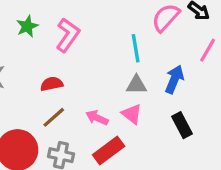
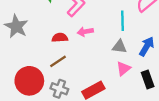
pink triangle: (132, 114) -> (123, 69), moved, turned 35
pink arrow: (97, 118) -> (85, 32), moved, turned -42

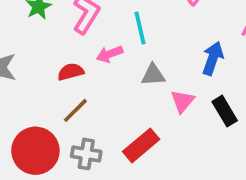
cyan line: (122, 21) -> (140, 28), moved
gray triangle: (119, 47) -> (153, 75), moved

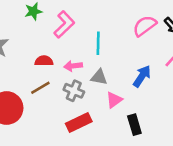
pink arrow: (110, 54) -> (73, 66), moved
black rectangle: (225, 111) -> (134, 125), moved
gray cross: (86, 154) -> (74, 91), moved

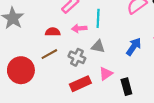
pink arrow: (73, 66) -> (79, 28), moved
pink triangle: (114, 100) -> (106, 74), moved

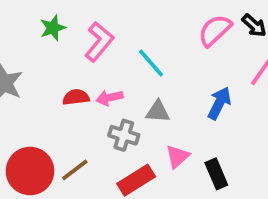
cyan line: (98, 18) -> (151, 63), turned -36
pink arrow: (79, 28) -> (109, 98), moved
brown line: (49, 54) -> (75, 170), moved

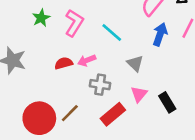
blue arrow: (219, 103) -> (160, 34), moved
gray triangle: (158, 112) -> (135, 63), moved, turned 48

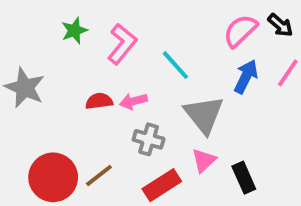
gray triangle: (135, 63) -> (204, 115), size x1.6

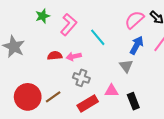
gray triangle: (204, 115) -> (126, 66), moved, size x0.6
pink triangle: (204, 160) -> (111, 91), turned 40

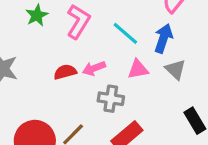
blue arrow: (137, 45) -> (163, 38), moved
pink triangle: (111, 91) -> (138, 69), moved

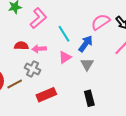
pink triangle: (138, 69) -> (65, 57), turned -40
gray cross: (111, 99) -> (32, 69), moved

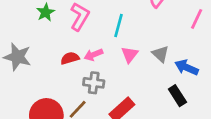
cyan line: (64, 34) -> (119, 25), turned 66
blue arrow: (86, 44) -> (187, 67), moved, turned -84

